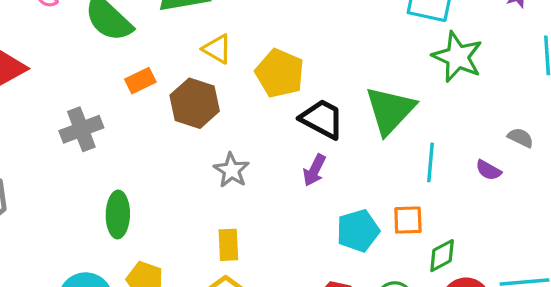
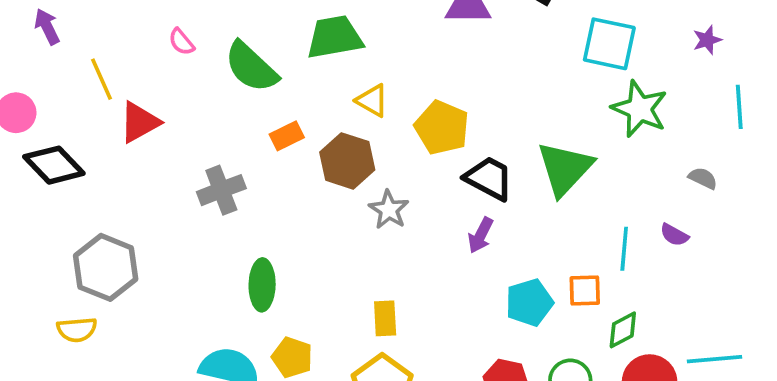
gray semicircle: (521, 138) -> (703, 178), moved
cyan line: (431, 162) -> (624, 249), moved
gray star: (231, 170) -> (389, 210), moved

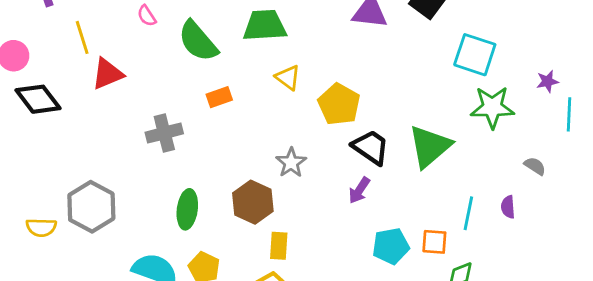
purple star: (707, 40) -> (547, 81), moved
green star: (640, 109) -> (492, 107), turned -30
brown hexagon: (347, 161) -> (253, 202), moved
purple semicircle: (674, 235) -> (508, 207), turned 50
gray hexagon: (106, 267) -> (91, 207), moved

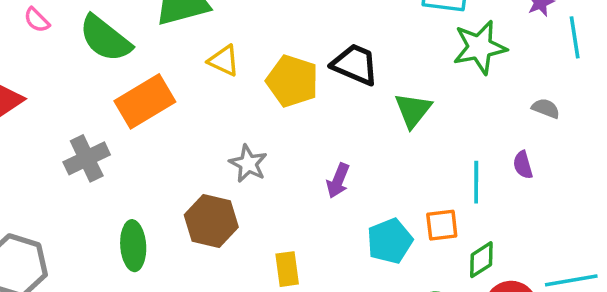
orange rectangle: (219, 97) -> (145, 101), size x1.8
green triangle: (430, 146) -> (413, 110), size x0.7
black trapezoid: (371, 147) -> (355, 64), moved
yellow rectangle: (279, 246) -> (287, 269), moved

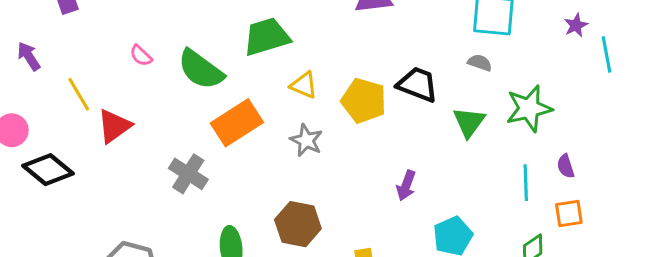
green star: (480, 47) -> (529, 108), moved
gray semicircle: (546, 108) -> (480, 63), moved
gray cross: (87, 158) -> (188, 174), turned -30
gray star: (248, 164) -> (306, 140), moved
orange square: (442, 225) -> (569, 214), moved

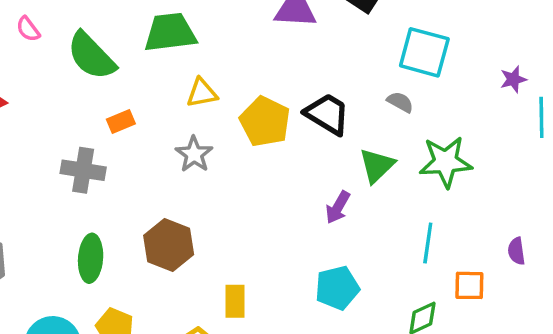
yellow triangle: (304, 85) -> (202, 93), turned -44
orange rectangle: (237, 123) -> (121, 121), size x0.5
purple semicircle: (566, 166) -> (516, 251), moved
gray cross: (188, 174) -> (83, 170), moved, turned -33
purple arrow: (406, 185) -> (338, 207), moved

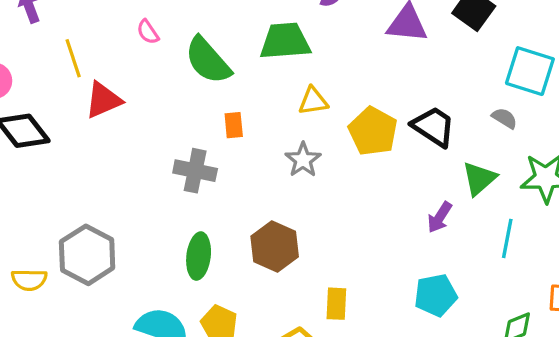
orange rectangle: (121, 121) -> (234, 125), turned -75
cyan line: (428, 243) -> (507, 238), moved

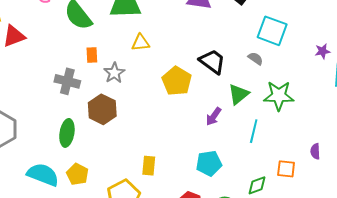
yellow pentagon: (373, 131) -> (177, 81), moved
gray star: (303, 160) -> (114, 73), moved
brown hexagon: (275, 247) -> (102, 109), moved

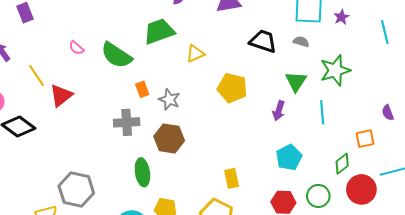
yellow triangle: (141, 43) -> (195, 54), moved
purple star: (323, 51) -> (342, 17), moved
black trapezoid: (212, 62) -> (263, 41), moved

